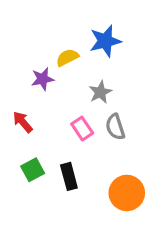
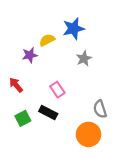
gray star: (100, 92) -> (84, 58), moved
gray semicircle: (115, 127) -> (100, 109), moved
black rectangle: (69, 176) -> (48, 113), moved, turned -48

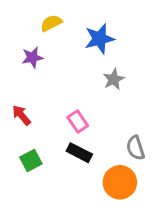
yellow semicircle: (47, 40) -> (51, 23), moved
purple star: (30, 55) -> (32, 57), moved
black rectangle: (48, 113) -> (79, 153), moved

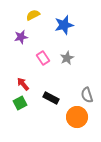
gray star: (114, 79) -> (67, 58), moved
red arrow: (22, 115) -> (23, 84), moved
pink rectangle: (78, 121) -> (43, 58), moved

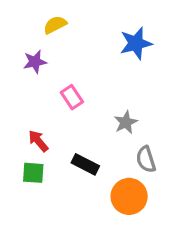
blue star: (64, 25) -> (136, 43), moved
gray star: (67, 58) -> (126, 122), moved
green square: (20, 103) -> (33, 173), turned 32

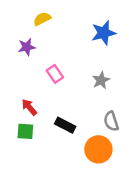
gray star: (126, 122) -> (101, 80), moved

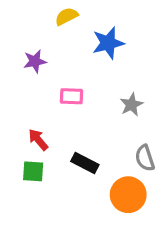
yellow semicircle: (42, 19) -> (66, 16), moved
blue star: (104, 33) -> (108, 43), moved
pink rectangle: (55, 74) -> (71, 96), turned -54

